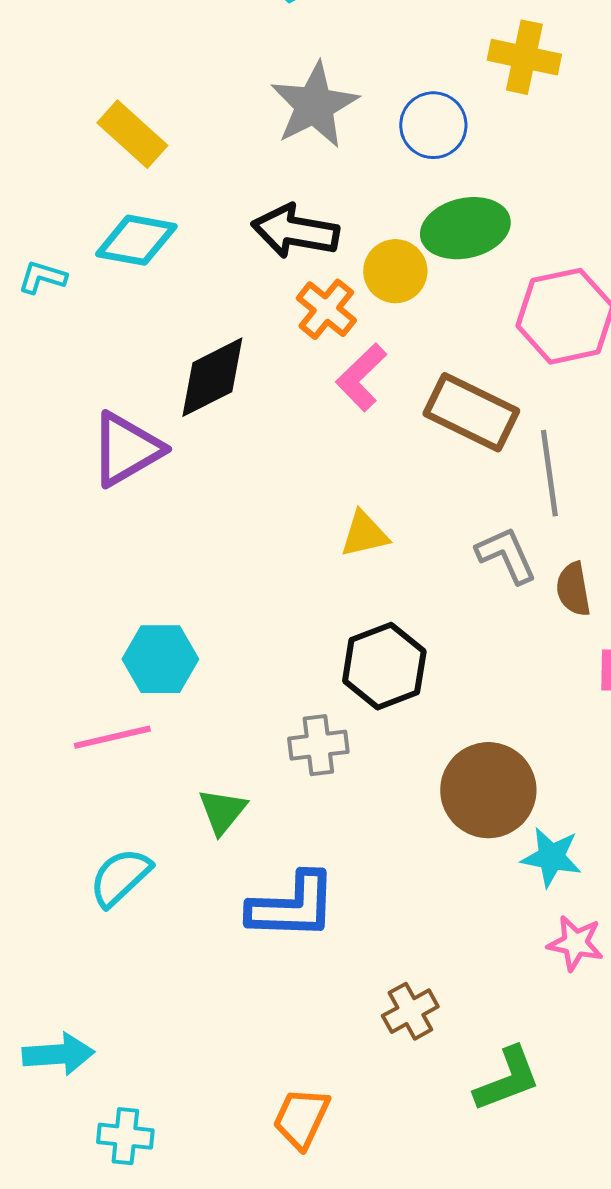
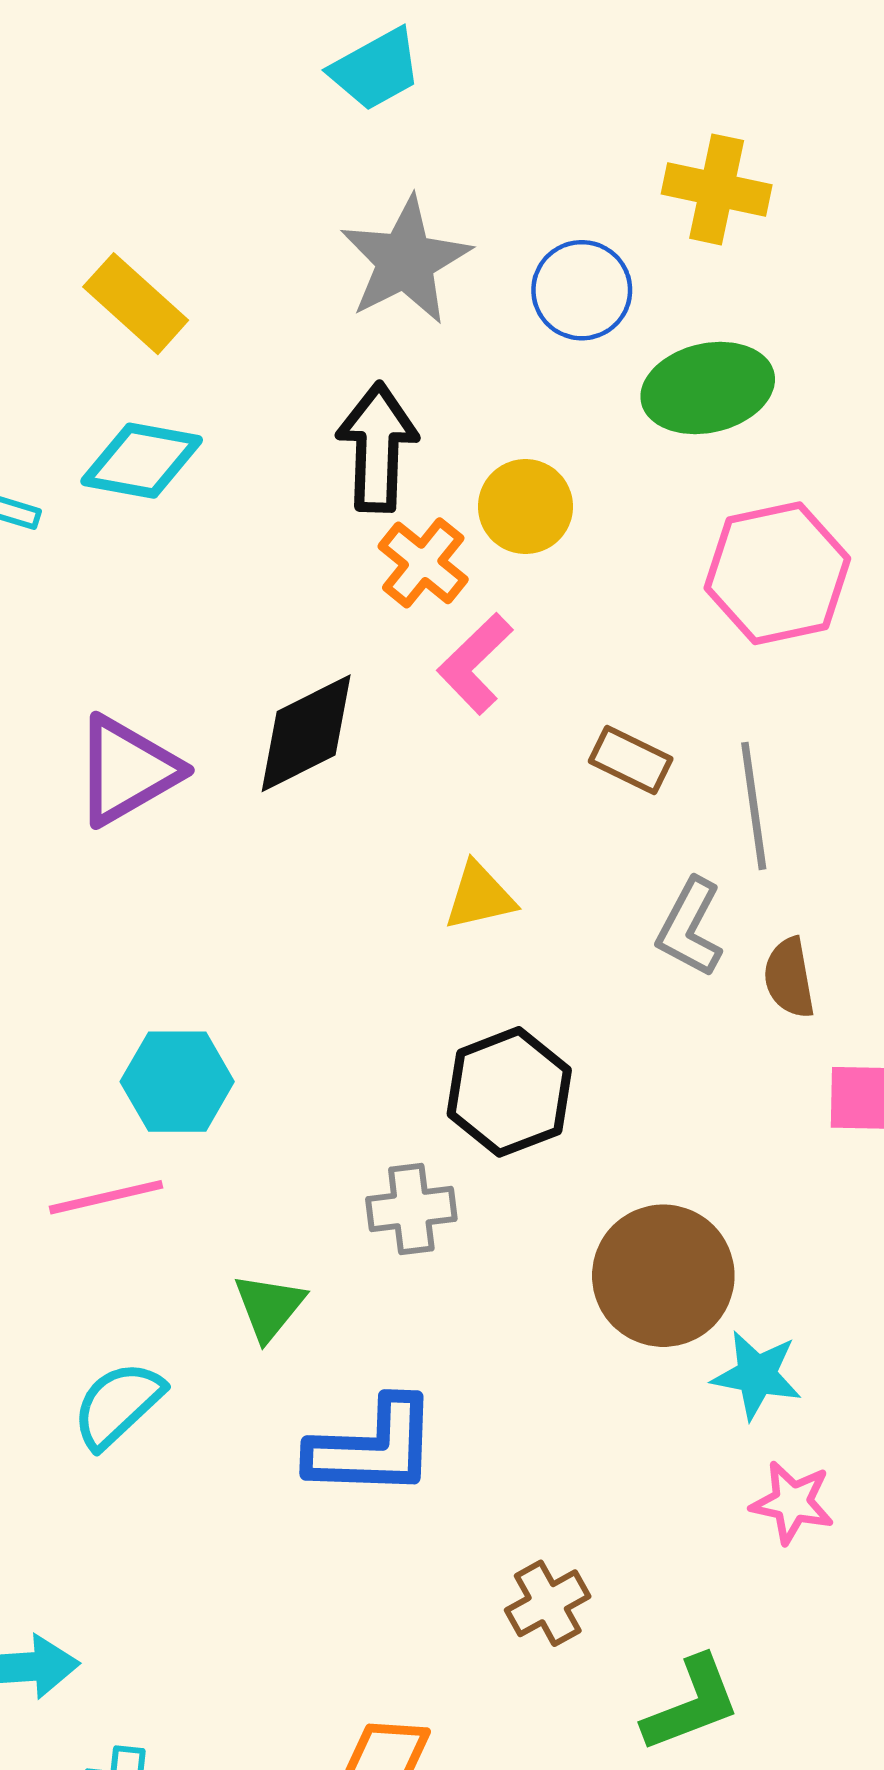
green ellipse: (465, 228) -> (708, 388), moved
black arrow: (295, 231) -> (377, 447), turned 82
black diamond: (212, 377) -> (306, 733), moved
brown rectangle: (471, 412) -> (631, 760), moved, size x0.6
gray L-shape: (506, 555) -> (690, 927), turned -128

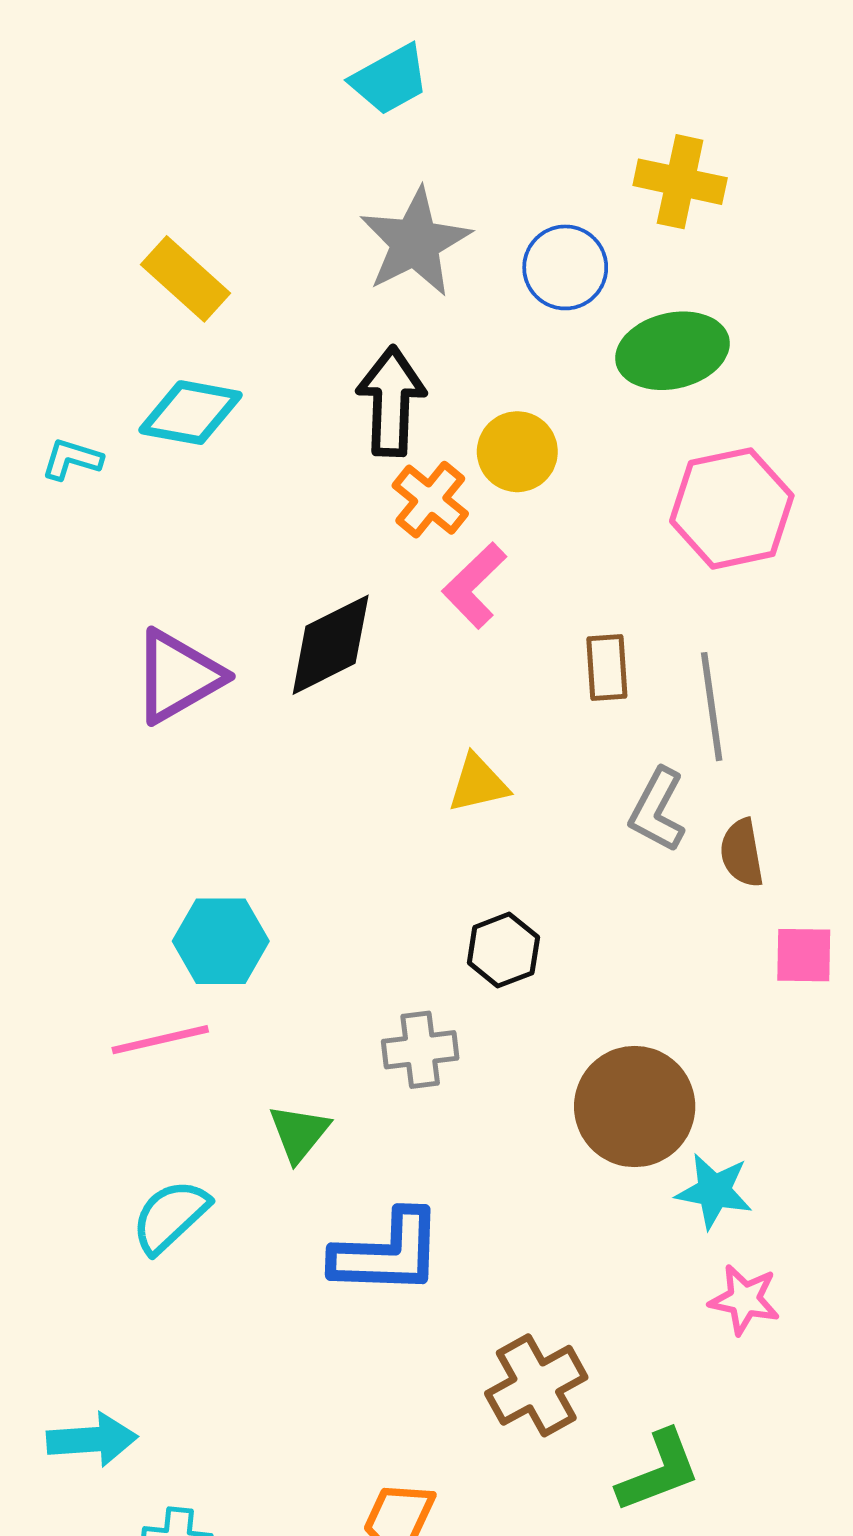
brown rectangle: (631, 760) -> (607, 667), turned 60
black hexagon: (509, 1092) -> (503, 950), size x0.7
brown cross: (548, 1603) -> (536, 1385), size x1.4

